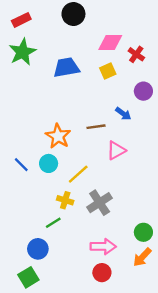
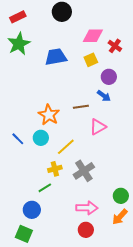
purple circle: (143, 91) -> (109, 77), moved
yellow cross: (65, 200) -> (55, 169), turned -32
green square: (28, 277) -> (24, 234), turned -36

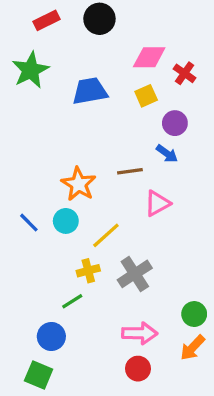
red rectangle: (18, 17) -> (47, 20), moved

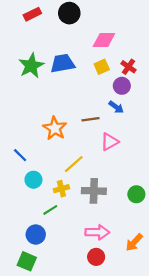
green star: (30, 70) -> (31, 66), moved
red cross: (185, 73) -> (129, 67), moved
cyan circle: (66, 221) -> (33, 180), moved
gray cross: (135, 274) -> (94, 191), turned 35
green circle: (194, 314) -> (136, 194), moved

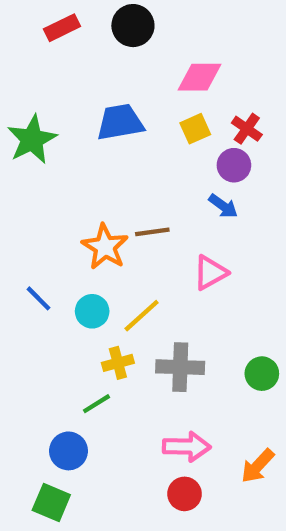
green star: (31, 66) -> (32, 139), moved
brown line: (91, 119) -> (152, 232), moved
cyan circle: (33, 180) -> (92, 311), moved

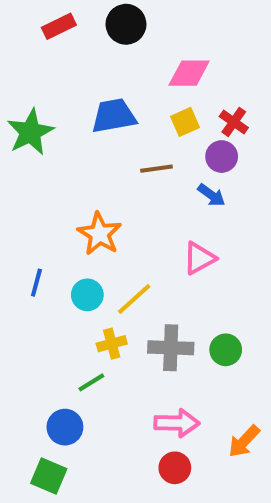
brown line: (152, 232) -> (156, 169), moved
blue line: (38, 298) -> (36, 283), turned 60
green circle: (262, 374) -> (226, 350), moved

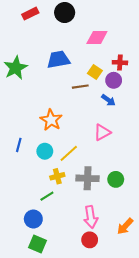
yellow square: (185, 122) -> (95, 72), moved, turned -32
red cross: (234, 122) -> (120, 63), turned -32
pink arrow: (177, 423) -> (91, 217), turned 80
green square: (49, 476) -> (38, 244), moved

